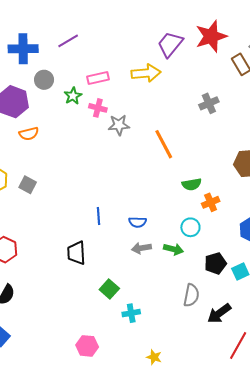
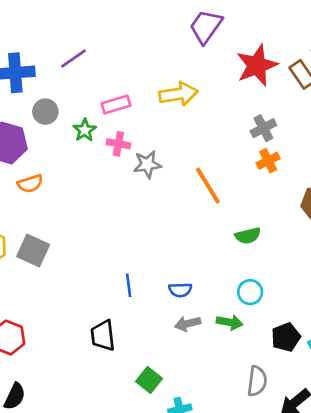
red star: (211, 36) -> (257, 65), moved
purple trapezoid: (170, 44) -> (206, 27), moved
gray square: (28, 185) -> (33, 250), size x1.4
orange cross: (211, 202) -> (268, 161), moved

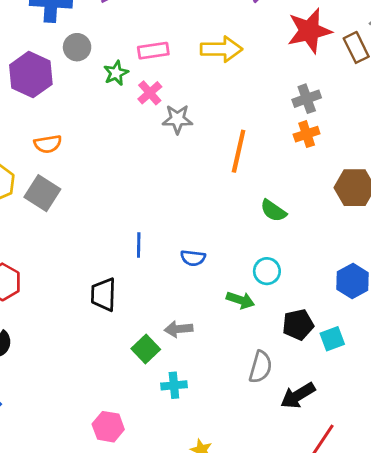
pink cross: (118, 144) -> (150, 93), turned 30
orange semicircle: (30, 184) -> (48, 144), moved
orange line: (208, 186) -> (239, 151), turned 36
green semicircle: (248, 236) -> (273, 211), turned 40
gray arrow: (188, 324) -> (179, 329), moved

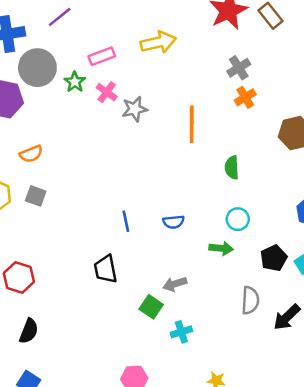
gray circle: (77, 47) -> (37, 68), size x1.6
gray square: (42, 193) -> (36, 196), size x0.7
green semicircle: (273, 211) -> (232, 167), turned 65

